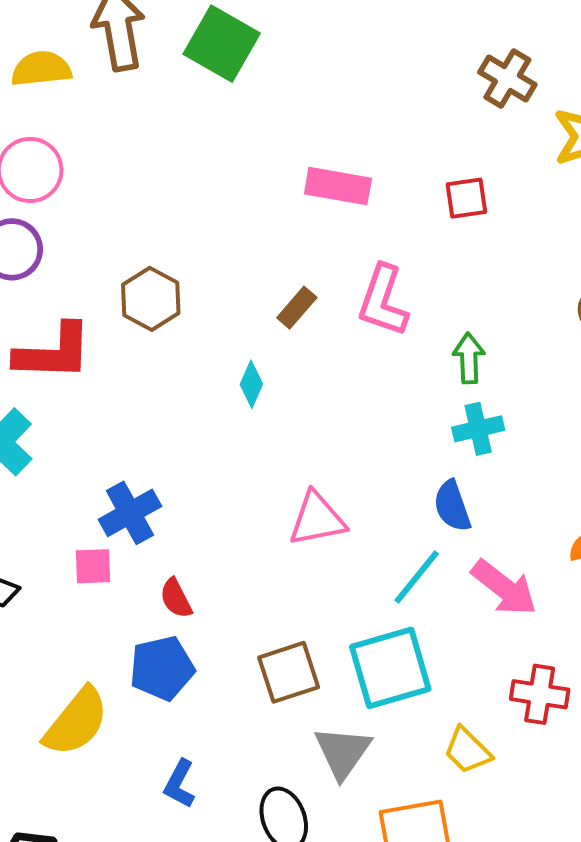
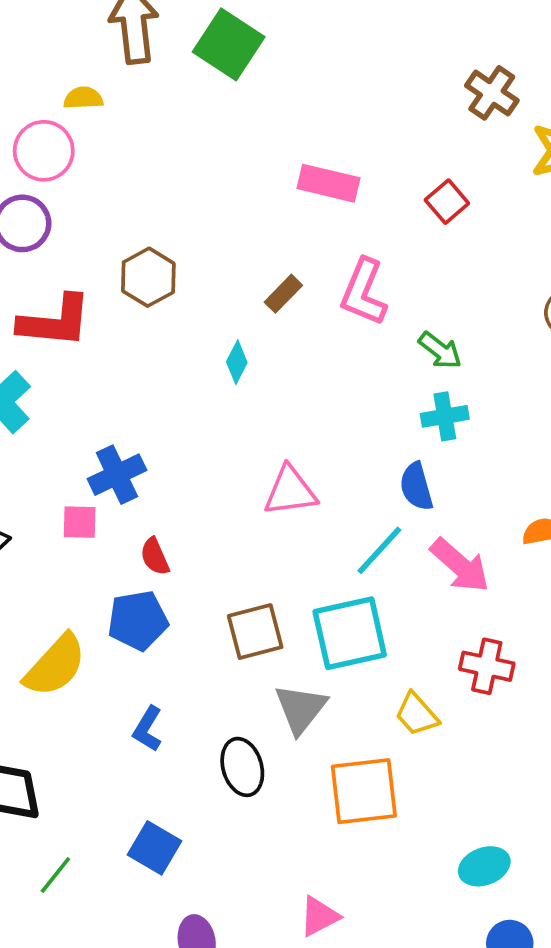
yellow semicircle: (41, 69) -> (83, 98), moved, size x0.7
red square: (466, 198) -> (447, 202), turned -36
green arrow: (469, 358) -> (440, 350), turned 126

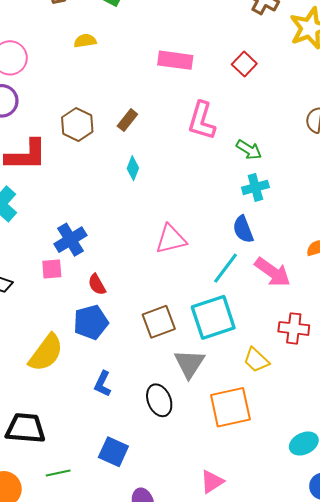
yellow semicircle: (83, 98) -> (85, 41), moved
brown rectangle: (283, 294) -> (127, 120), moved
green line: (55, 875) -> (58, 473), turned 45

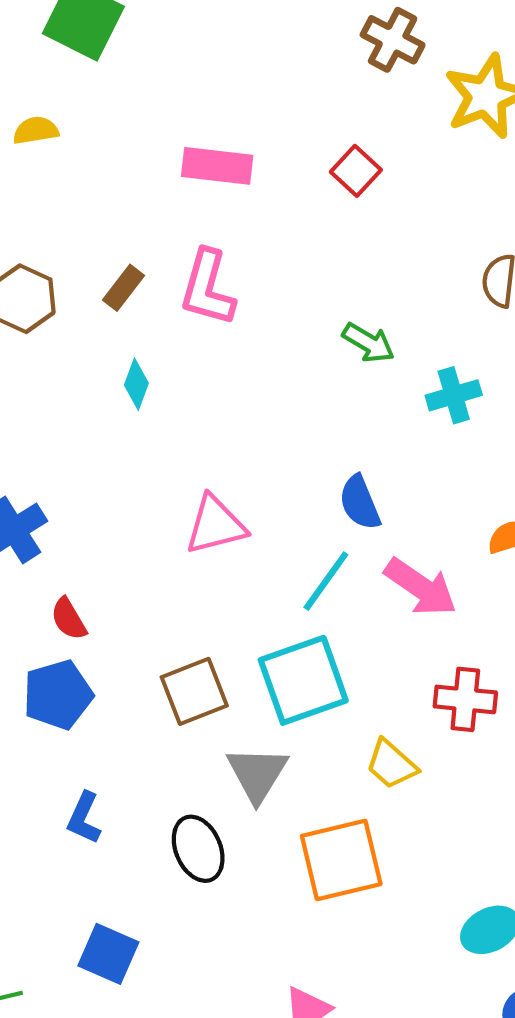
pink L-shape: (202, 121) -> (208, 288), moved
cyan cross: (255, 187) -> (454, 395), moved

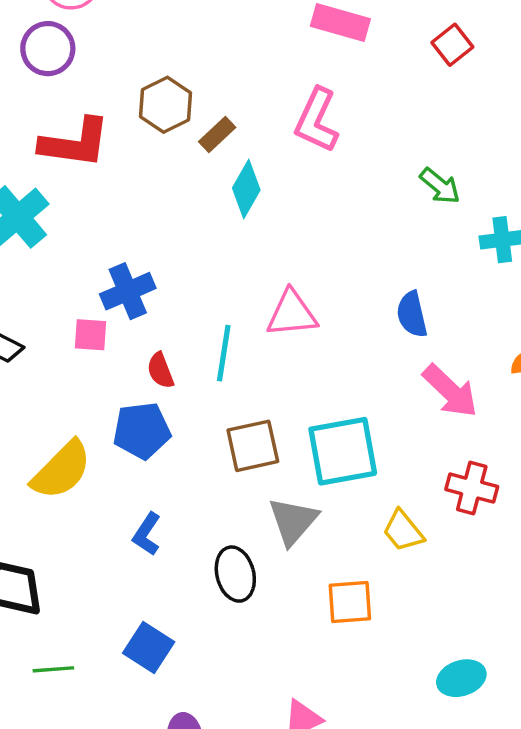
brown rectangle: (124, 288) -> (217, 134), moved
cyan diamond: (136, 384) -> (246, 189), size x1.4
cyan line: (326, 581) -> (224, 353), moved, turned -36
orange square: (341, 860) -> (350, 602), size x0.7

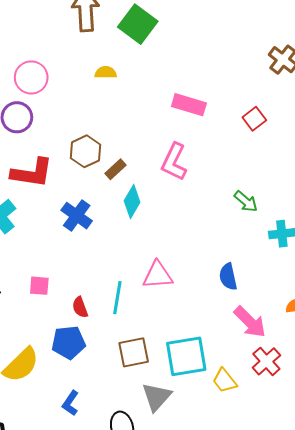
blue cross: (128, 291) -> (77, 216), moved, turned -32
red cross: (472, 488) -> (266, 361), moved, turned 32
yellow trapezoid: (403, 531) -> (225, 381), moved

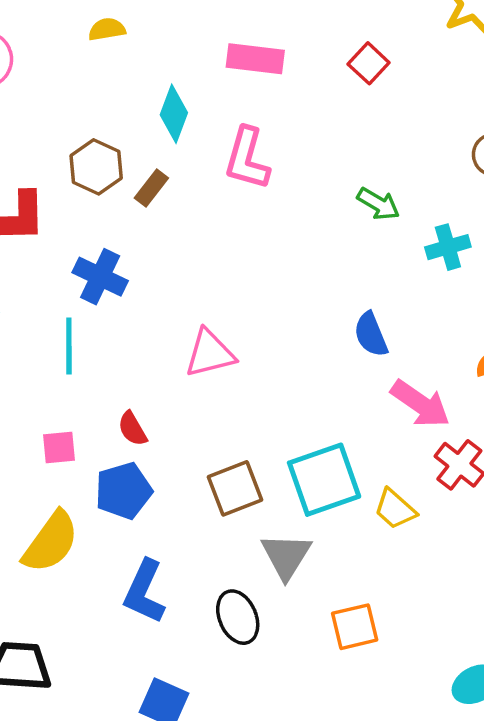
cyan diamond: (132, 202) -> (174, 114), moved
pink triangle: (158, 275) -> (210, 353), moved
pink square: (39, 286) -> (59, 447), moved
cyan line: (117, 298) -> (69, 346), moved
blue L-shape: (70, 403) -> (144, 592), size x1.5

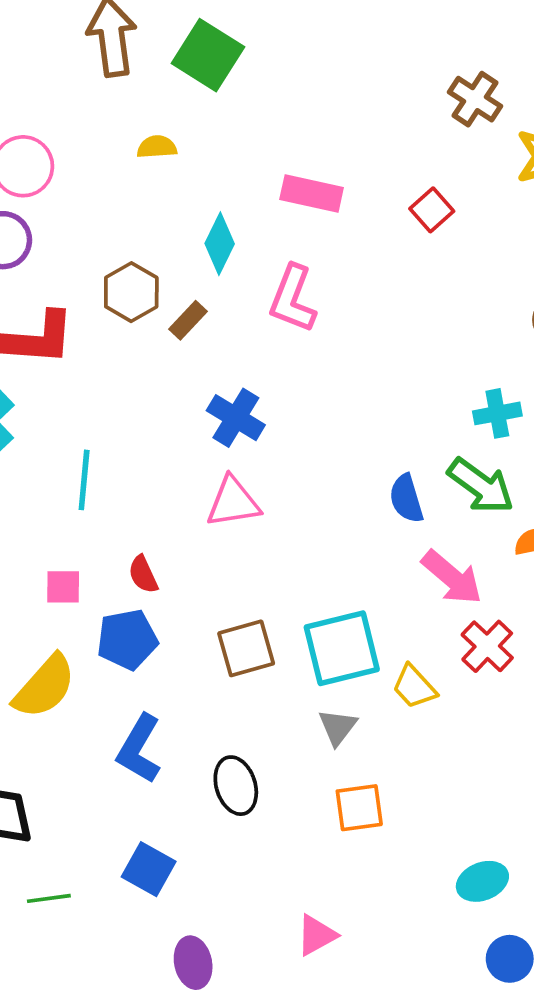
green arrow: (378, 204) -> (481, 486), moved, size x1.5
blue cross: (100, 277) -> (236, 418), moved
gray triangle: (286, 556) -> (338, 727), moved, size x0.7

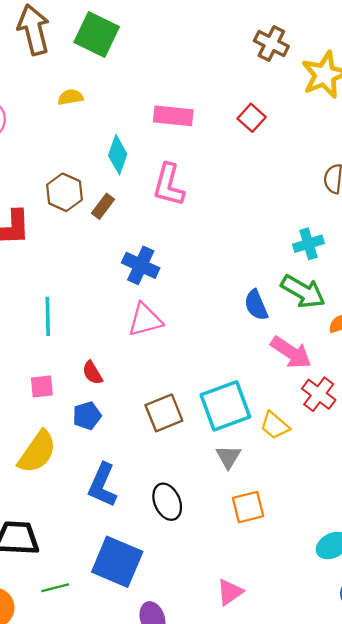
blue pentagon: (127, 639) -> (87, 416), size x0.7
blue square: (149, 869) -> (117, 562), size x1.5

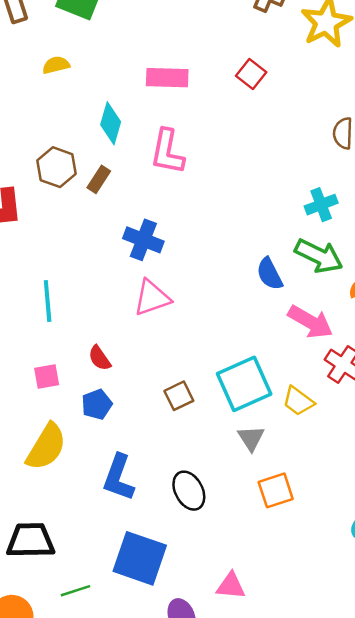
brown square: (164, 413) -> (179, 396), size x0.7
pink triangle: (230, 592) -> (231, 586), moved, turned 44

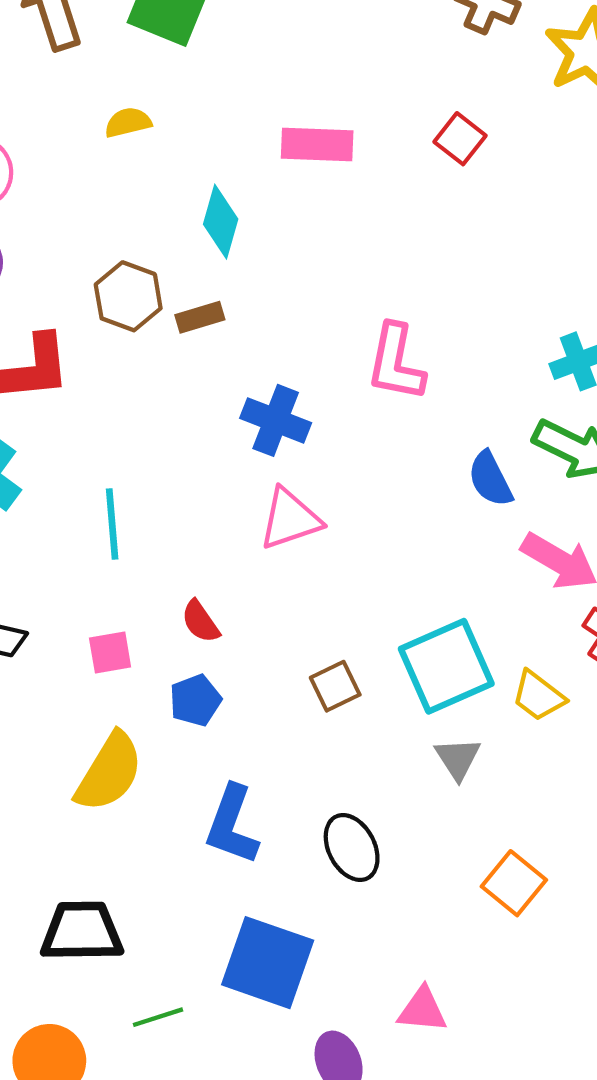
pink L-shape: (167, 152) -> (396, 363), moved
brown rectangle: (99, 179) -> (200, 317), turned 40
orange square: (276, 490) -> (514, 883), moved, turned -33

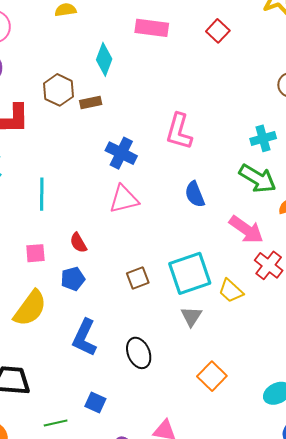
blue semicircle: (490, 479) -> (195, 194), moved
blue square: (268, 963) -> (95, 402), size x0.5
green line: (158, 1017) -> (56, 423), moved

